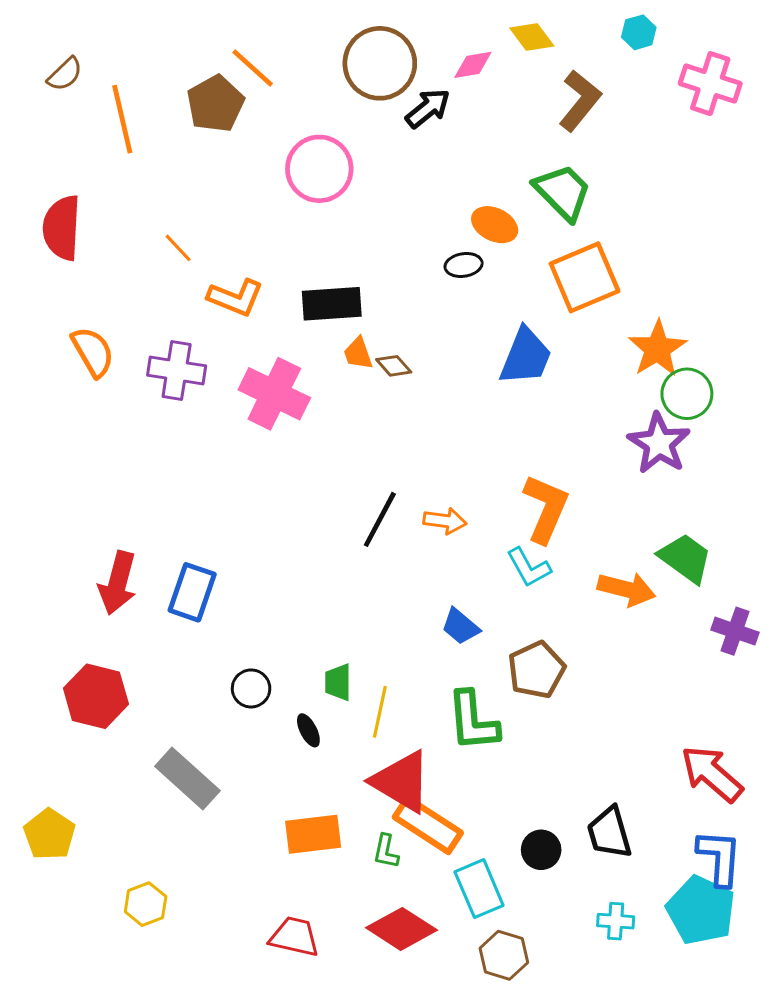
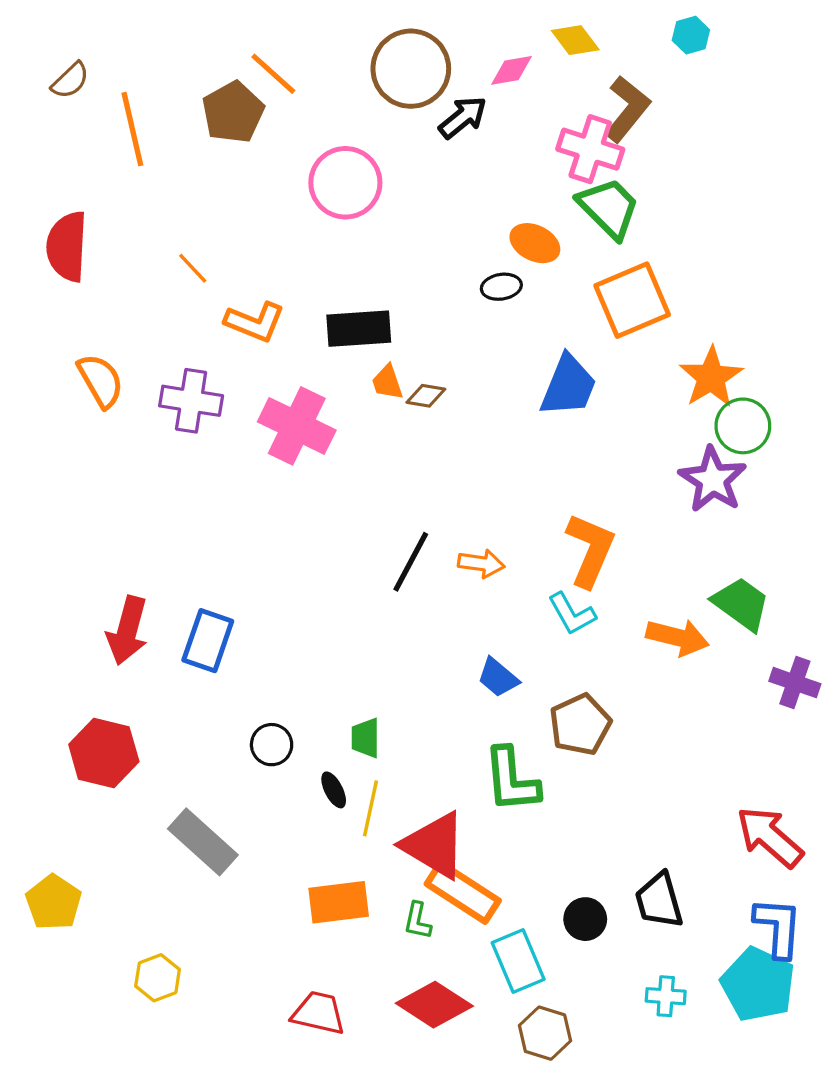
pink cross: (710, 84) -> (590, 149), moved
brown diamond: (394, 366) -> (426, 396), turned -39
yellow line: (380, 712) -> (371, 808), moved

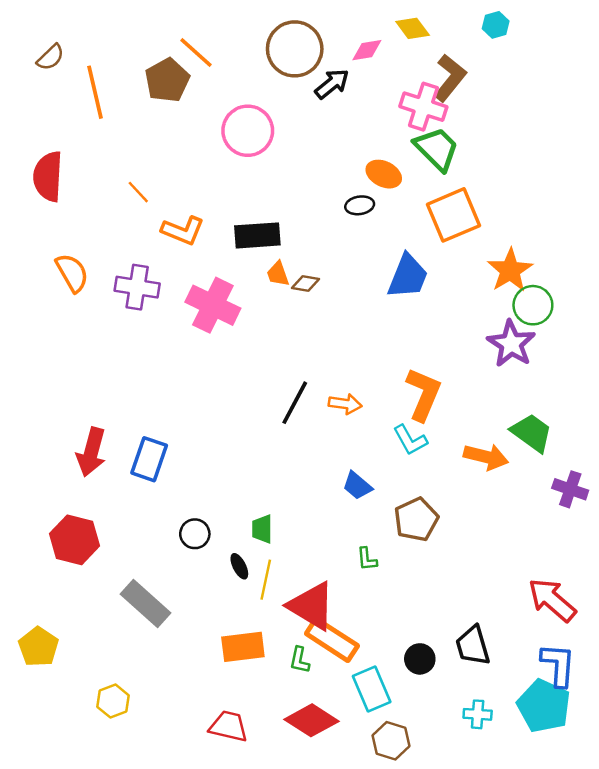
green L-shape: (511, 780) -> (367, 559), size x0.5

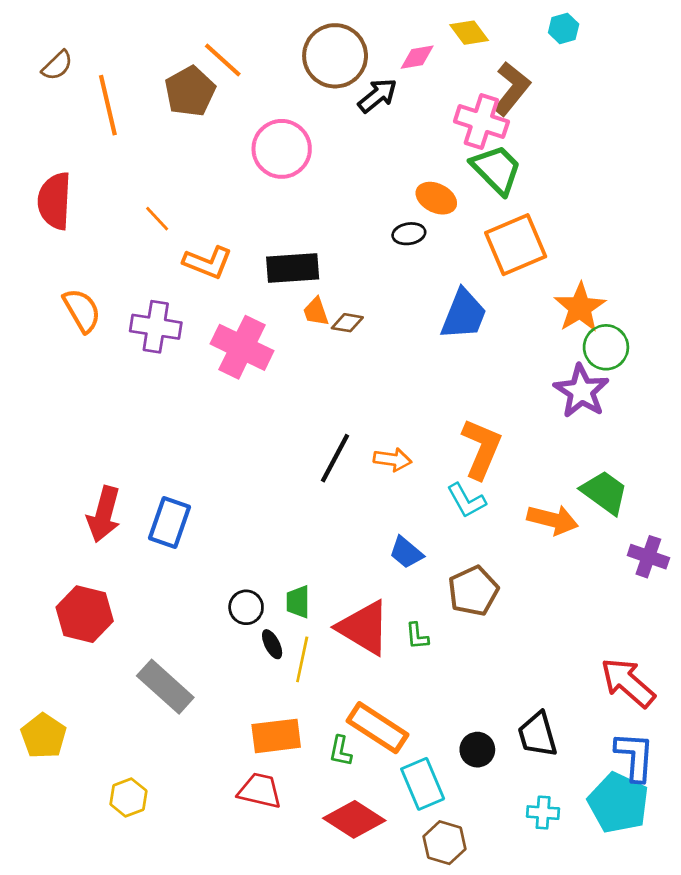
black circle: (195, 534) -> (246, 607), moved
red triangle: (312, 606) -> (364, 628), moved
red trapezoid: (229, 726) -> (260, 791), moved

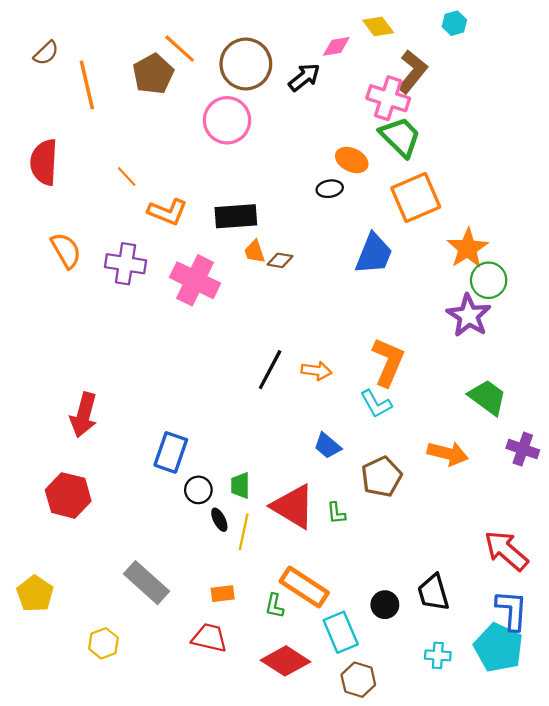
brown circle: (335, 56) -> (246, 64), moved
orange arrow: (553, 520) -> (448, 453), moved
blue rectangle: (169, 522) -> (171, 452), moved
gray rectangle: (165, 687) -> (147, 583), moved
orange rectangle: (276, 736) -> (223, 594), size x0.6

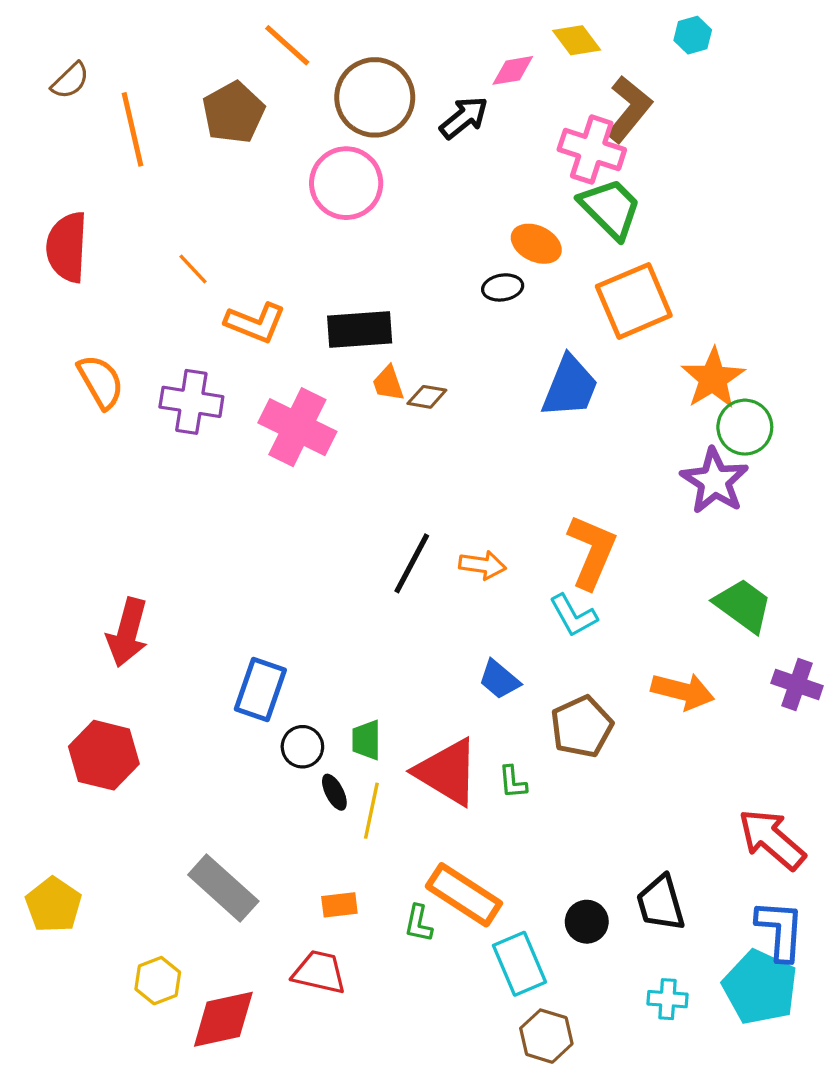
orange line: (180, 49) -> (287, 45), moved
red diamond: (286, 661) -> (223, 1019), moved, turned -45

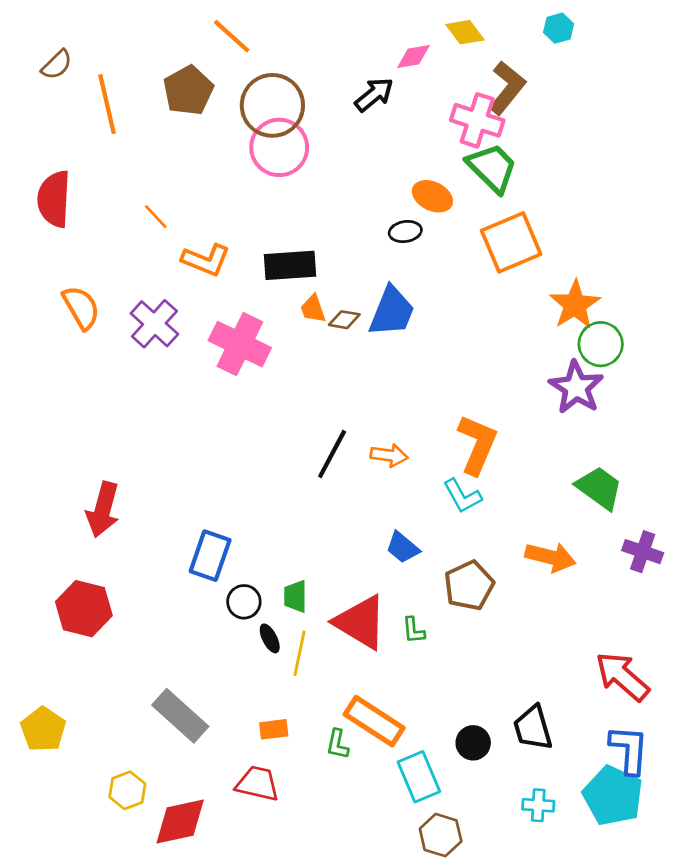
brown circle: (375, 97) -> (272, 105), moved
blue trapezoid: (570, 387) -> (392, 312), moved
purple cross: (191, 402) -> (154, 324), turned 33

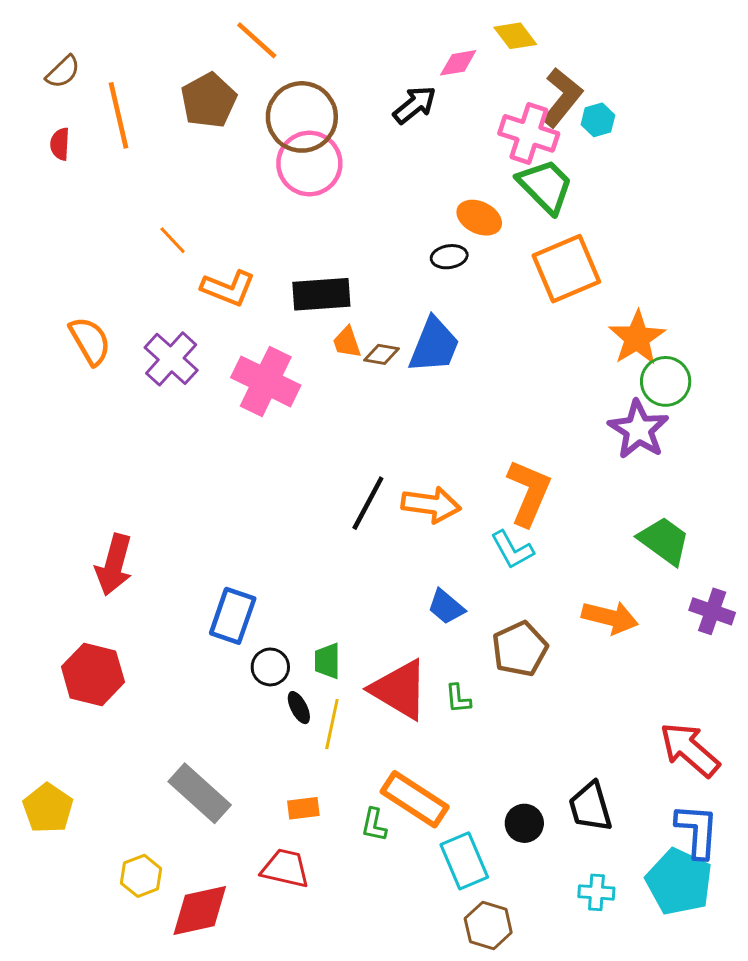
cyan hexagon: (559, 28) -> (598, 120), moved
red semicircle: (54, 199) -> (60, 144), moved, size x0.5
orange arrow: (389, 455) -> (431, 505), size x1.4

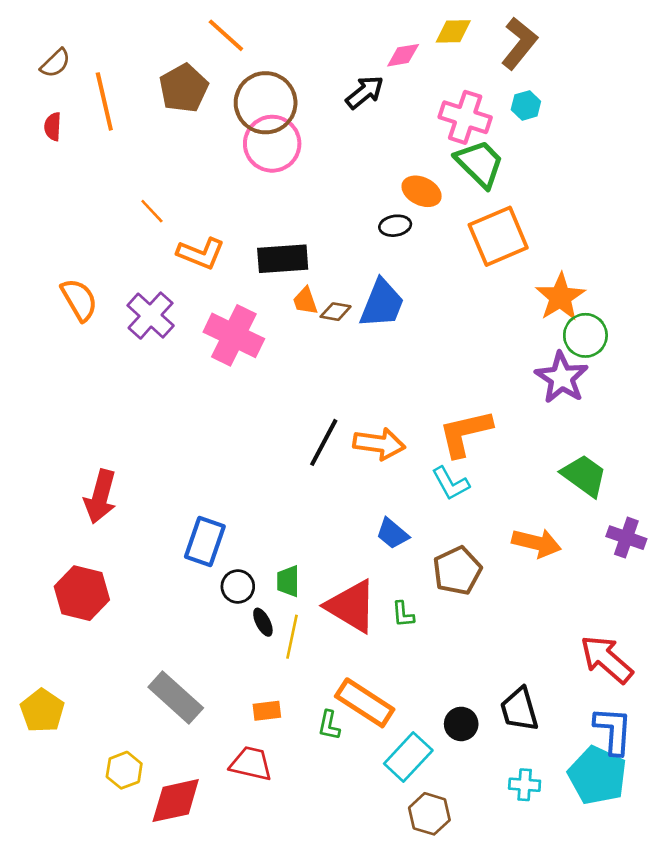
yellow diamond: (515, 36) -> (453, 31), turned -54
brown L-shape: (562, 97) -> (519, 43), moved
orange L-shape: (529, 493) -> (465, 433), turned -126
cyan rectangle: (464, 861) -> (408, 757), turned 66

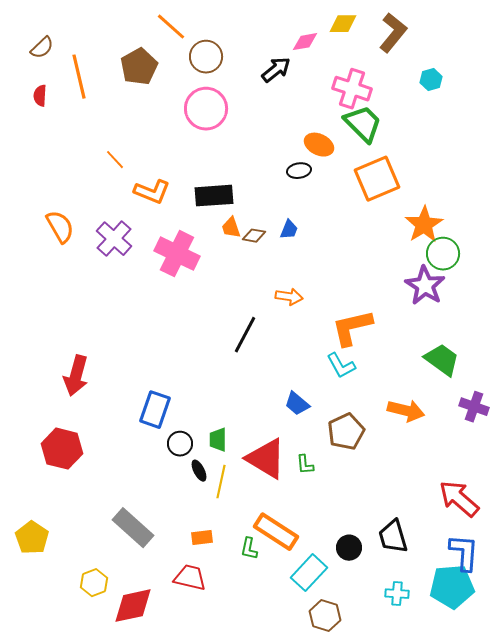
brown circle: (266, 103) -> (206, 57), moved, size x0.7
cyan hexagon: (526, 105) -> (431, 80), moved
blue trapezoid: (382, 304) -> (289, 230), size x0.5
orange arrow: (379, 444) -> (289, 297), moved, size x0.7
cyan pentagon: (597, 775) -> (452, 587), turned -30

